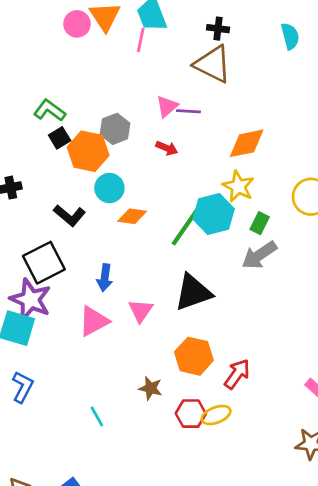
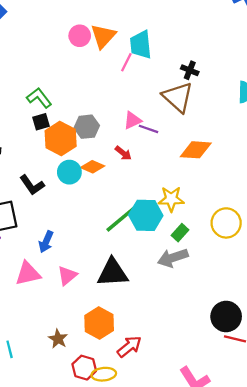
orange diamond: (247, 143) -> (196, 150), moved
yellow star: (238, 186) -> (171, 199), turned 30
orange diamond: (132, 216) -> (92, 167), moved

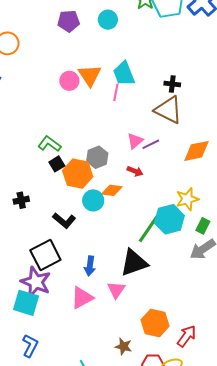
purple line: (148, 129) -> (151, 144), turned -30
black triangle: (113, 273) -> (134, 263), moved

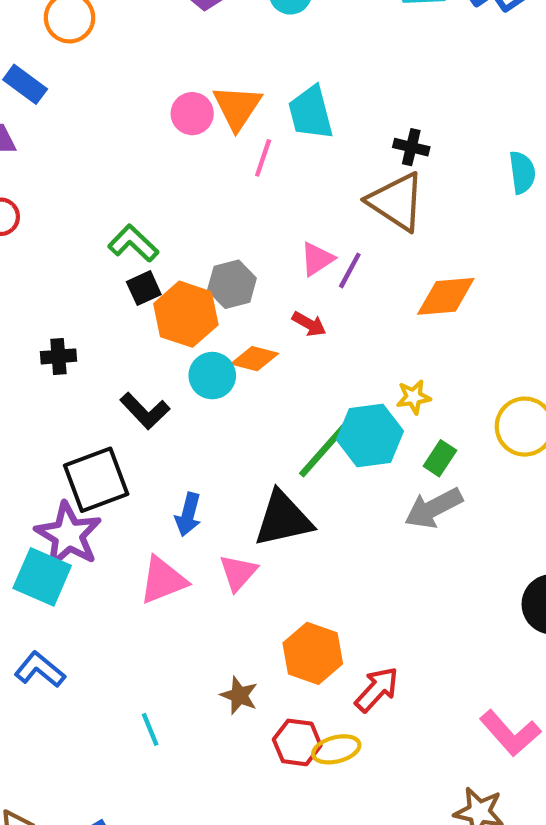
pink line: (116, 92) -> (263, 158), moved
purple line: (151, 144) -> (350, 270), turned -42
yellow star: (187, 199) -> (414, 397), size x0.7
blue L-shape: (30, 346) -> (40, 670), turned -85

